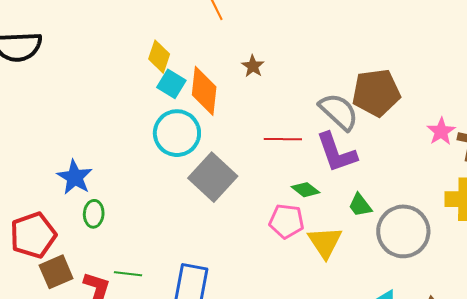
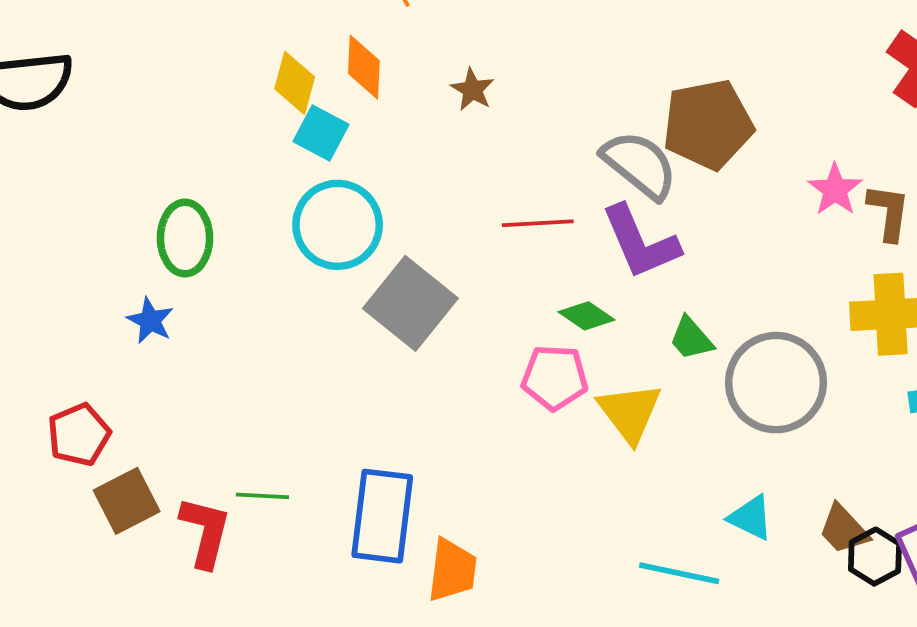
orange diamond: (204, 91) -> (364, 67), moved, size x0.7
blue star: (75, 177) -> (150, 321), size x0.7
green ellipse: (94, 214) -> (185, 238), moved, size x1.4
red pentagon: (33, 235) -> (79, 435), size x0.7

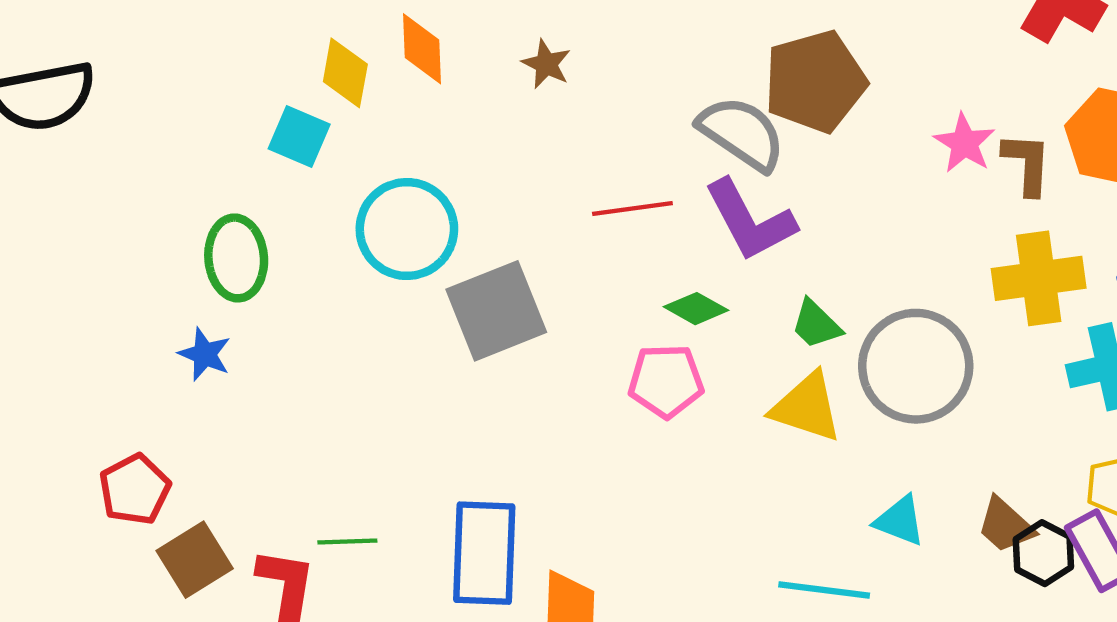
cyan square: (321, 133) -> (299, 136), moved
gray square: (410, 303) -> (496, 311), turned 34
yellow triangle: (630, 413) -> (807, 407), moved, turned -30

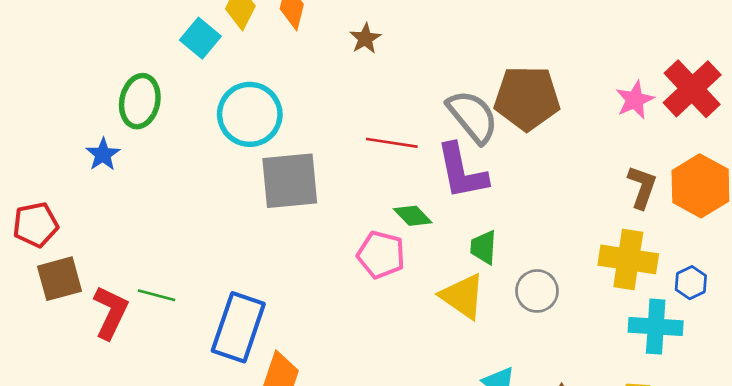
pink star: (964, 143) -> (635, 100), moved
green trapezoid: (816, 324) -> (483, 247), turned 33
gray circle: (916, 366) -> (537, 291), size x0.6

